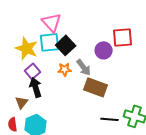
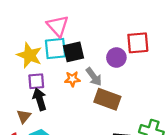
black square: (66, 45) -> (73, 52), turned 30
purple square: (33, 71) -> (36, 81), turned 35

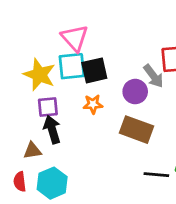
purple circle: (116, 58) -> (135, 92), moved
gray arrow: (94, 77) -> (153, 76), moved
brown triangle: (24, 116) -> (32, 151), turned 42

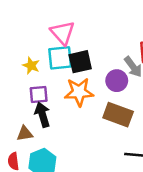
yellow star: (39, 75) -> (31, 66), size x0.6
orange star: (93, 104) -> (79, 92), size x1.6

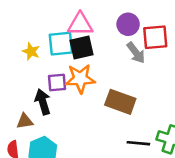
pink triangle: (63, 33) -> (80, 24), moved, turned -48
purple circle: (117, 81) -> (128, 24), moved
purple square: (39, 94) -> (57, 82), moved

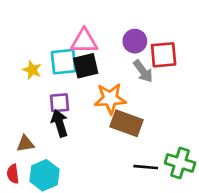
orange star: (80, 79) -> (110, 99), moved
black arrow: (43, 102) -> (60, 123), moved

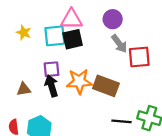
red square: (164, 55) -> (139, 57), moved
yellow star: (32, 70) -> (24, 33), moved
orange star: (110, 99) -> (79, 81), moved
brown triangle: (25, 144) -> (24, 89), moved

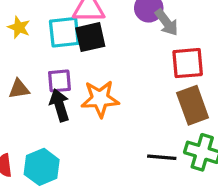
gray arrow: (119, 44) -> (167, 23), moved
brown rectangle: (106, 86) -> (193, 105), moved, turned 50
brown triangle: (24, 89) -> (19, 89), moved

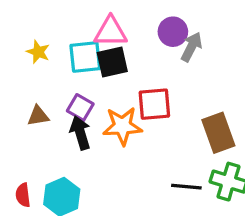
gray arrow: (167, 23) -> (191, 47), turned -116
red square: (188, 63) -> (154, 104), moved
purple square: (59, 81) -> (80, 107), turned 35

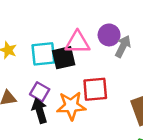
pink triangle: (111, 32) -> (77, 43), moved

